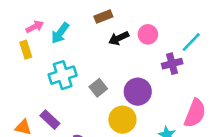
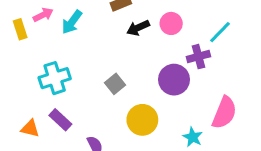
yellow rectangle: (26, 50) -> (20, 29), moved
cyan cross: (63, 75) -> (55, 78), moved
purple circle: (138, 92) -> (174, 80), moved

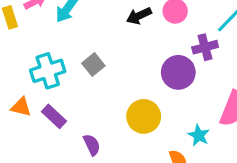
gray square: (115, 84) -> (93, 65), moved
orange triangle: (30, 128) -> (21, 107), moved

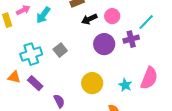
purple circle: (178, 72) -> (104, 44), moved
cyan star: (199, 135) -> (125, 85), moved

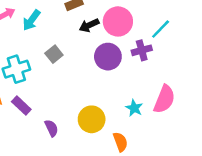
pink circle: (112, 16) -> (118, 21), size x1.5
gray square: (60, 50) -> (54, 54), moved
yellow circle: (92, 83) -> (92, 119), moved

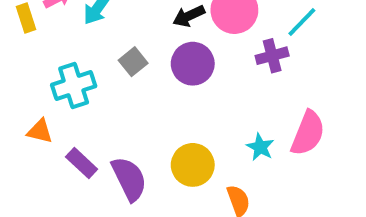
purple circle: (108, 57) -> (193, 64), moved
purple rectangle: (21, 106) -> (82, 163), moved
purple semicircle: (51, 128) -> (129, 179), size x1.6

